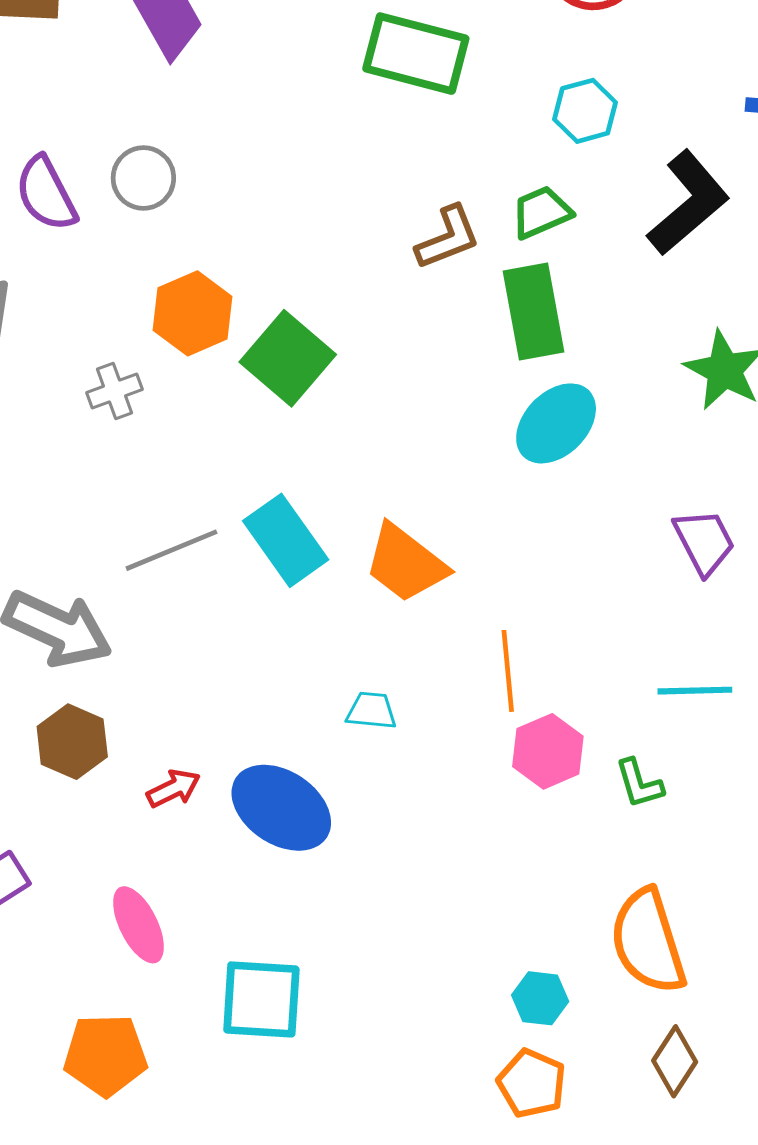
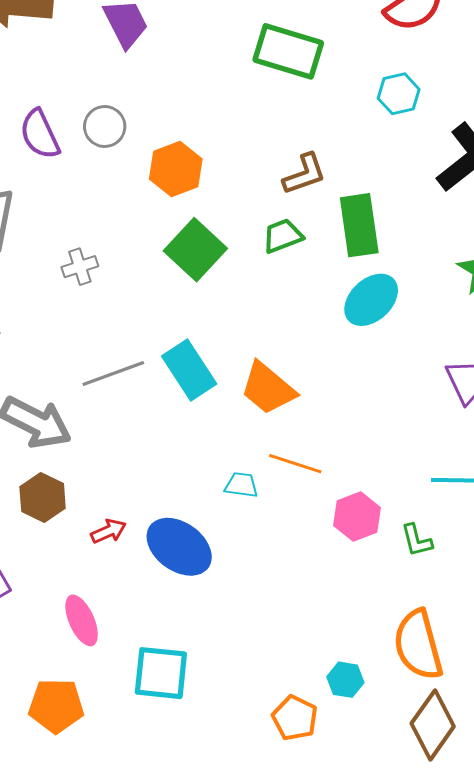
green trapezoid: (541, 212) -> (283, 236), moved
orange hexagon: (193, 313) -> (176, 169), moved
orange line: (508, 671) -> (295, 464), moved, turned -69
brown diamond: (675, 1061) -> (433, 725), size x1.5
orange pentagon: (532, 1083) -> (295, 718), moved

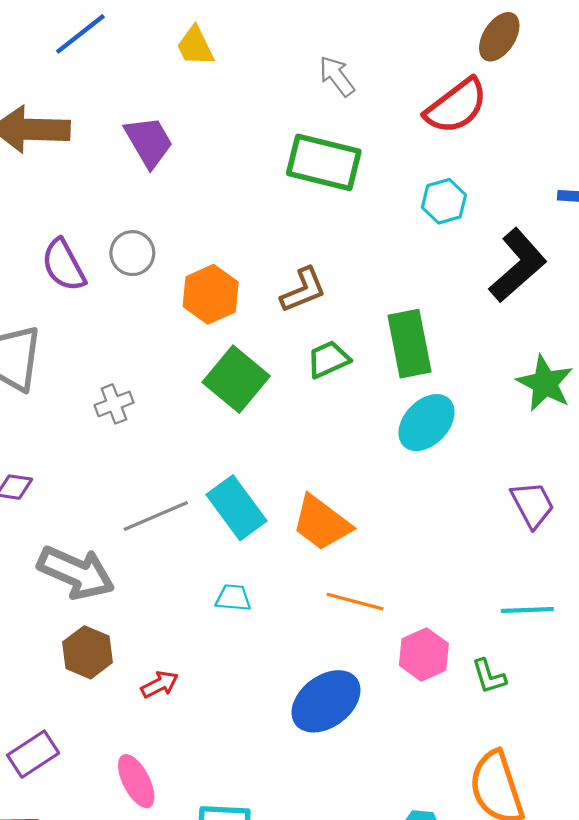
brown L-shape: (305, 174) -> (303, 290), moved
cyan trapezoid: (241, 485) -> (233, 598), moved
blue ellipse: (179, 547) -> (326, 701), moved, turned -70

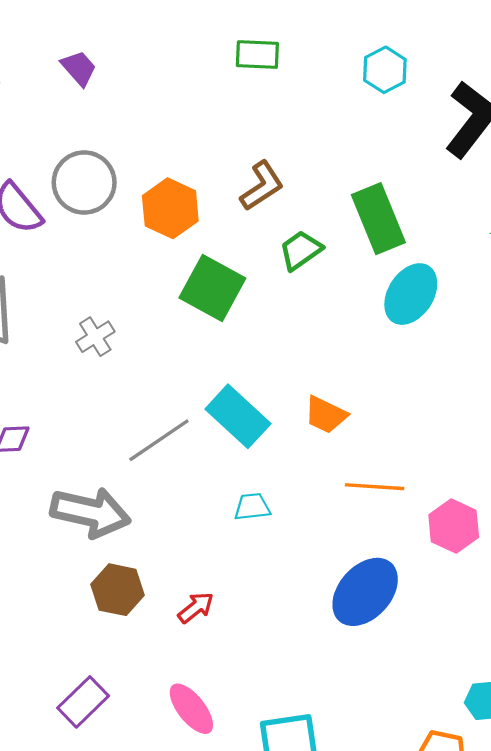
purple trapezoid: (149, 142) -> (79, 68), size x0.7
green rectangle: (324, 162) -> (257, 55), size x0.6
gray circle: (132, 253) -> (84, 183), size x1.4
orange trapezoid: (322, 523) -> (326, 415), size x0.7

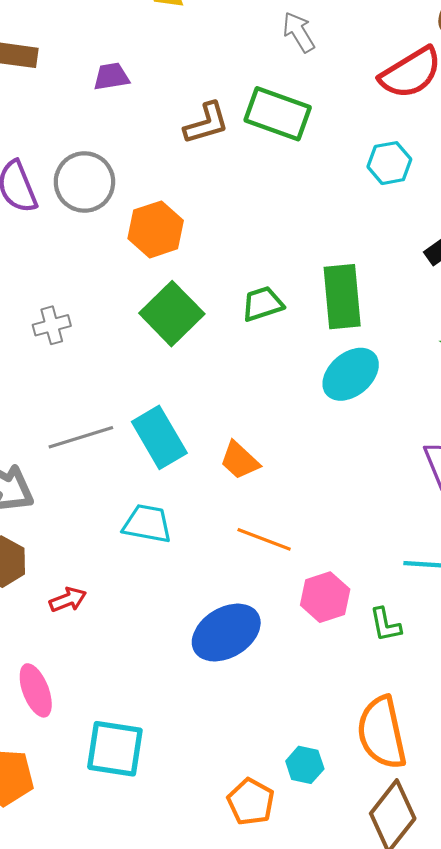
green rectangle: (257, 55) -> (278, 114), size x1.5
purple trapezoid: (79, 68) -> (111, 76), turned -75
brown L-shape: (262, 186) -> (206, 123), moved
cyan trapezoid: (252, 507) -> (147, 524), size x1.4

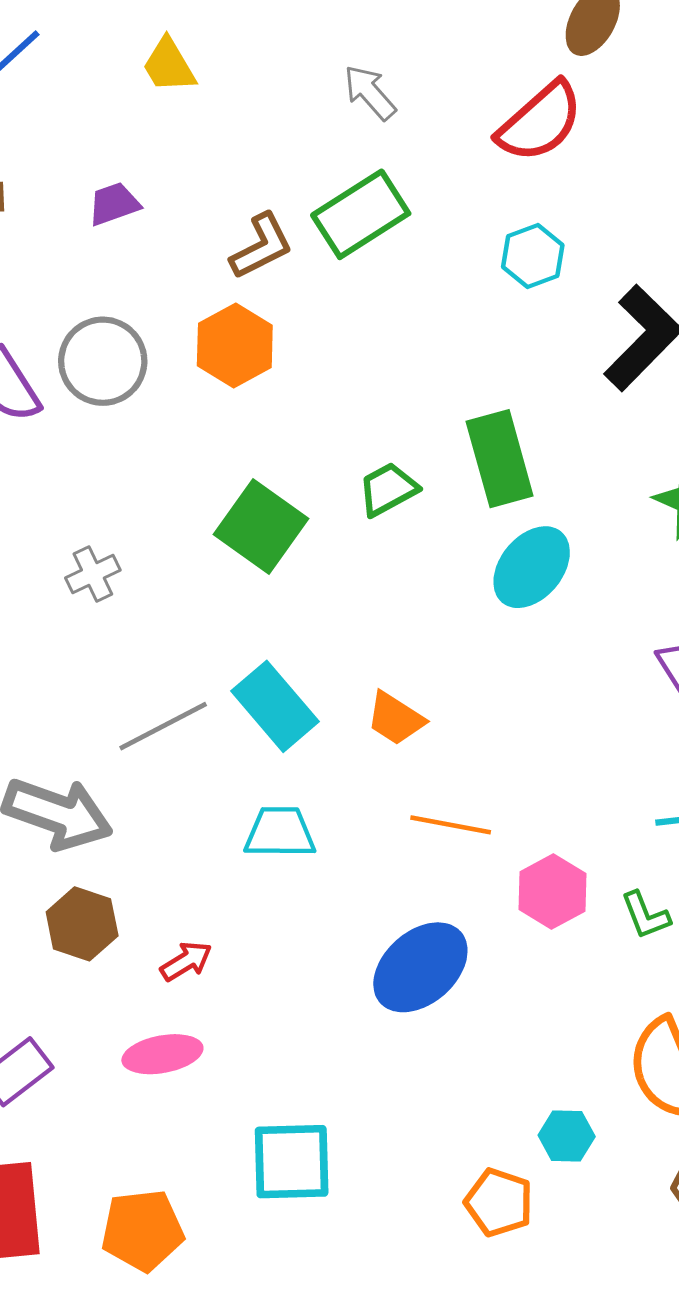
green rectangle: (278, 114) -> (361, 214), turned -42
orange hexagon: (156, 229) -> (235, 345), moved
pink ellipse: (36, 690) -> (162, 1054), moved, turned -69

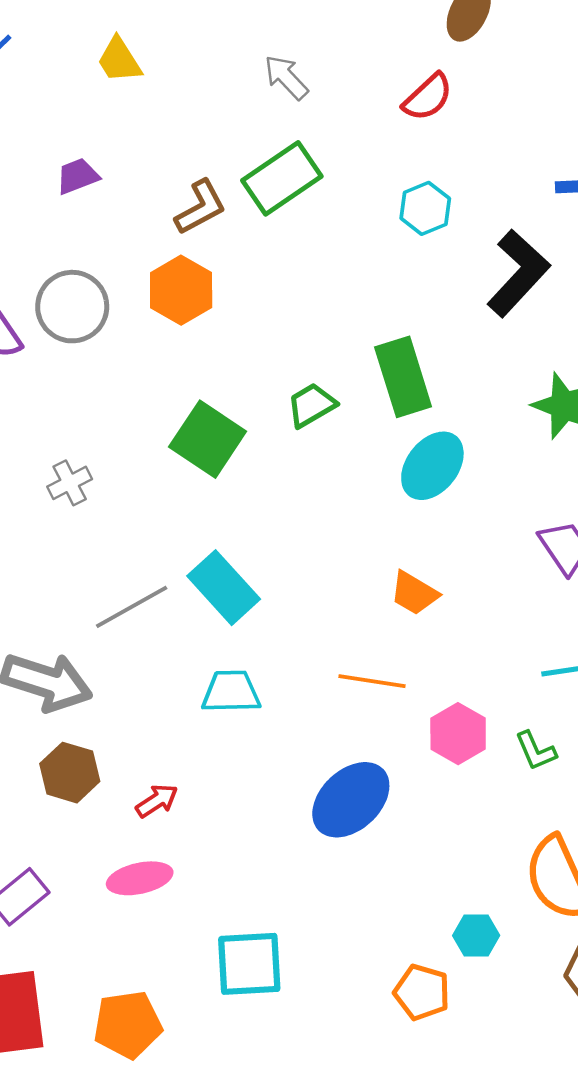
red semicircle: (540, 122) -> (428, 97), size x0.7
orange trapezoid: (395, 719) -> (414, 593), moved

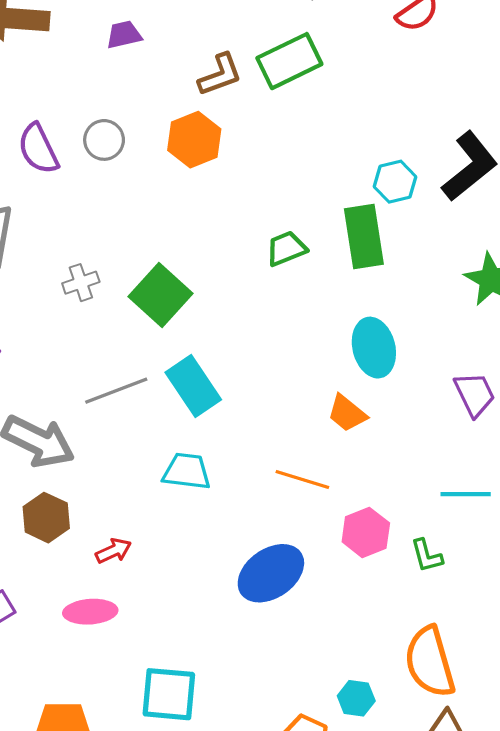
cyan hexagon: (425, 208) -> (395, 182), moved
gray circle: (72, 307) -> (104, 140), size x0.7
green square: (208, 439) -> (160, 295), moved
cyan ellipse: (432, 466) -> (374, 348), moved, turned -60

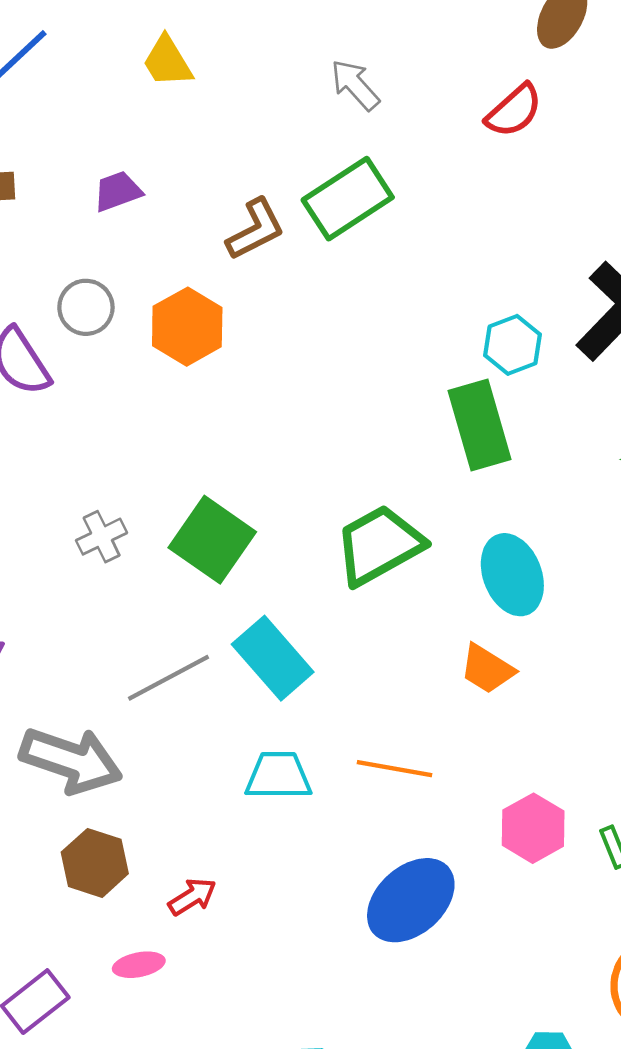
gray circle: (104, 140) -> (86, 307), moved
orange hexagon: (194, 140) -> (187, 327), moved
green trapezoid: (286, 248) -> (379, 545), moved, size x1.6
orange line: (302, 480) -> (394, 769), moved
pink ellipse: (90, 612) -> (139, 965), moved, size x0.7

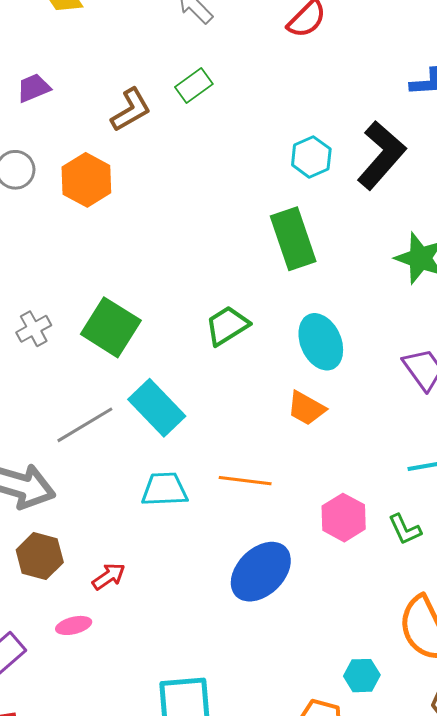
green rectangle: (348, 199) -> (194, 86), size x0.6
cyan hexagon: (513, 345) -> (311, 157), moved
green trapezoid: (379, 545) -> (227, 326), size x0.7

